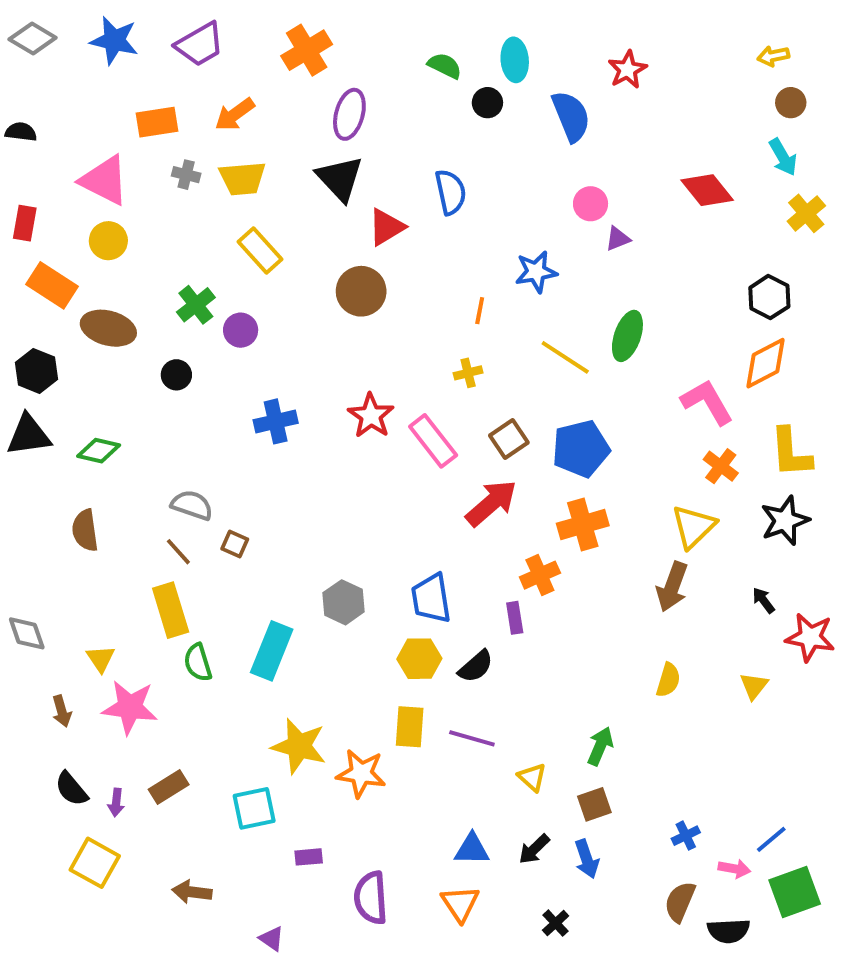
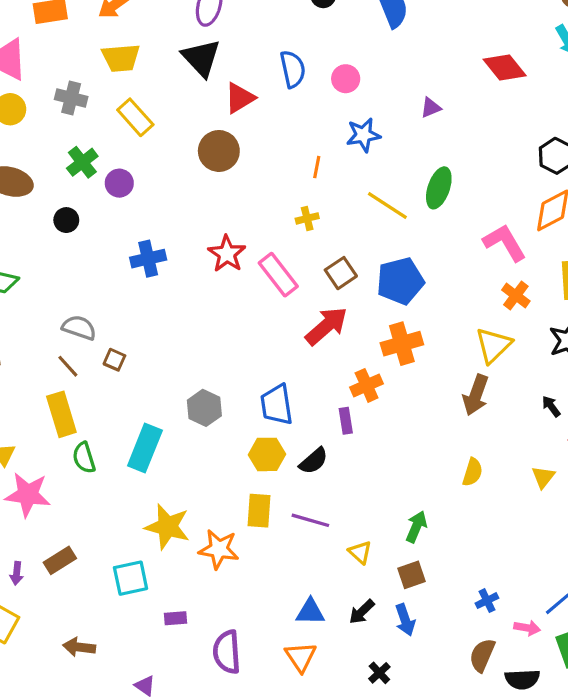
gray cross: (186, 175) -> (71, 98), moved, size x1.4
pink circle: (591, 204) -> (346, 79), moved

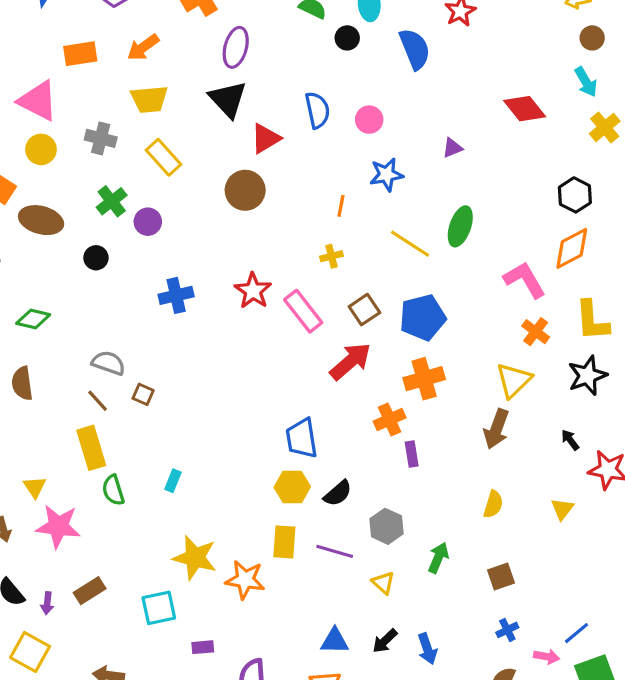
gray hexagon: (204, 408) -> (386, 526), moved
purple rectangle: (346, 421) -> (412, 454), moved
cyan rectangle: (145, 448) -> (173, 481), size x0.5
brown square: (412, 575) -> (501, 577), moved

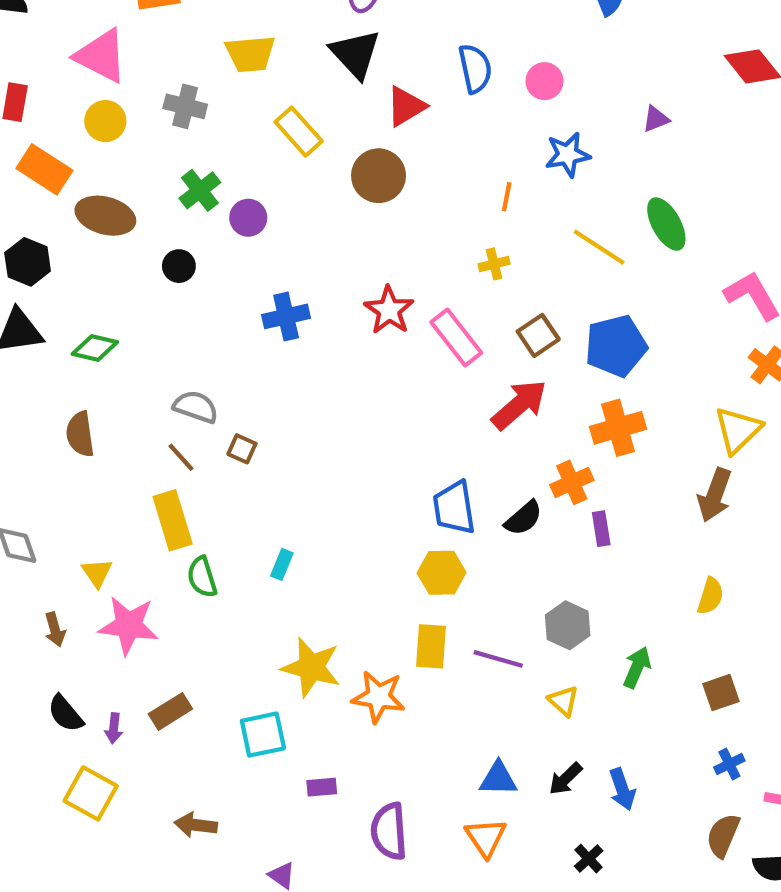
yellow rectangle: (163, 157) -> (299, 132), moved
green ellipse: (460, 226) -> (666, 224), turned -48
black semicircle: (338, 493) -> (523, 518), moved

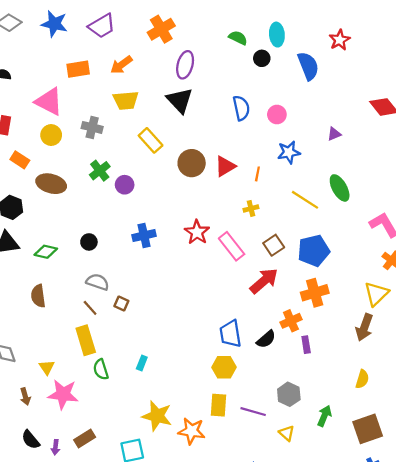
red triangle: (406, 106) -> (225, 166), moved
orange rectangle: (44, 169) -> (20, 160), size x0.7
black circle: (179, 266) -> (89, 242), moved
brown square: (721, 693) -> (368, 429), size x1.6

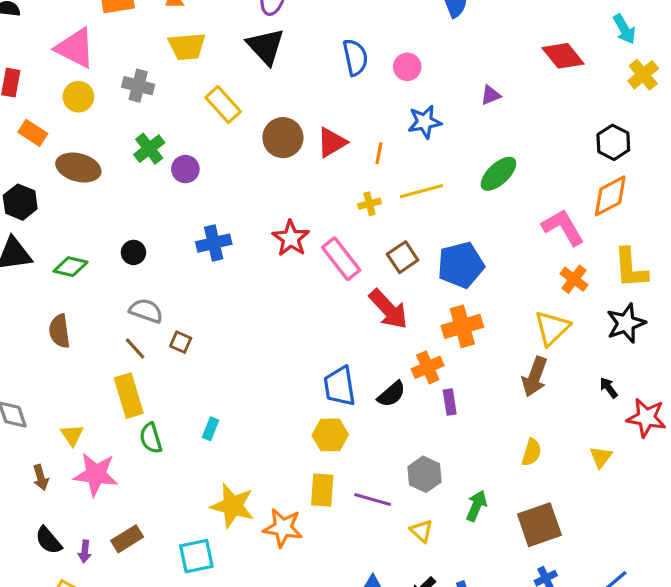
green ellipse: (340, 188) -> (498, 174), turned 76
yellow line: (305, 200) -> (421, 191), moved, turned -48
red arrow: (264, 281) -> (388, 309), turned 88

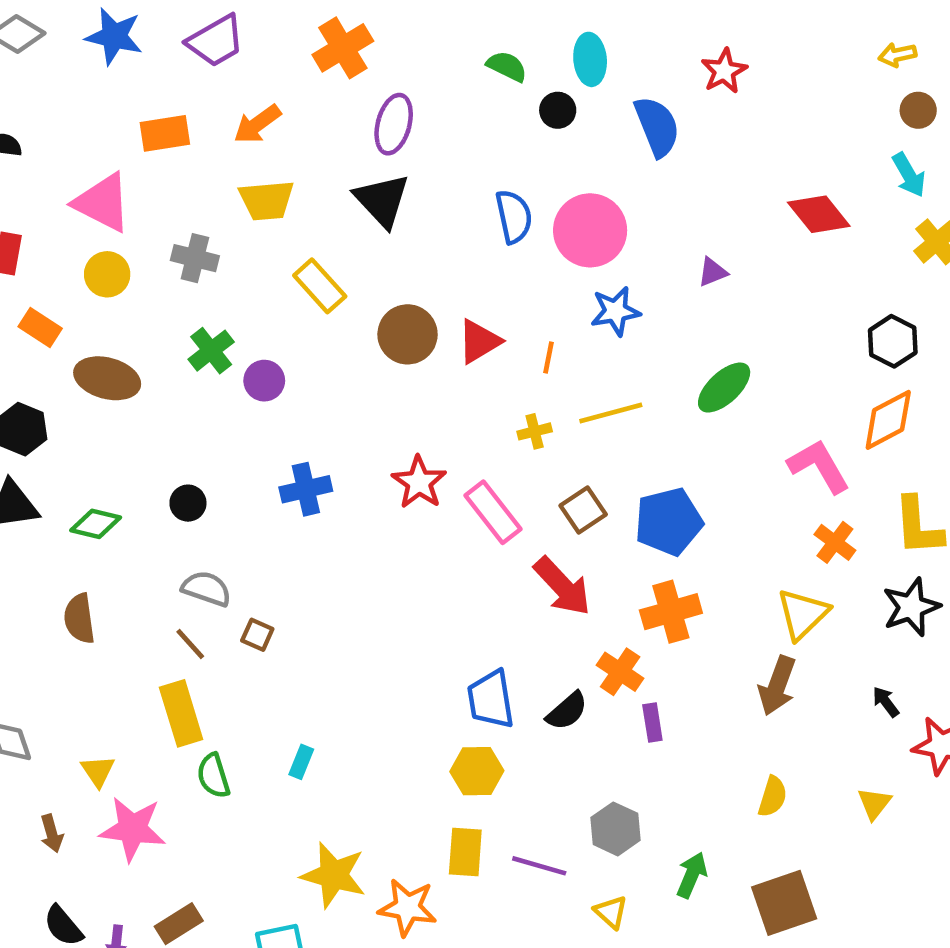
pink circle: (407, 67) -> (590, 230), size x1.8
orange cross: (428, 367) -> (620, 672), turned -32

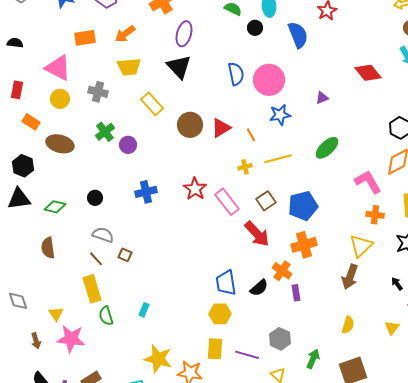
orange line: (548, 357) -> (251, 135), turned -40
orange cross: (835, 542) -> (375, 215), turned -30

